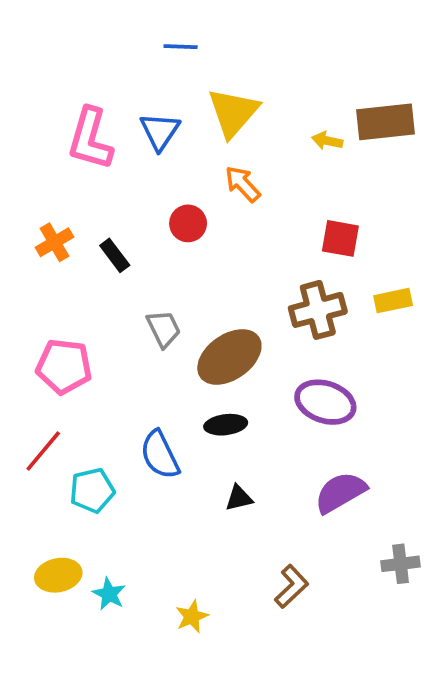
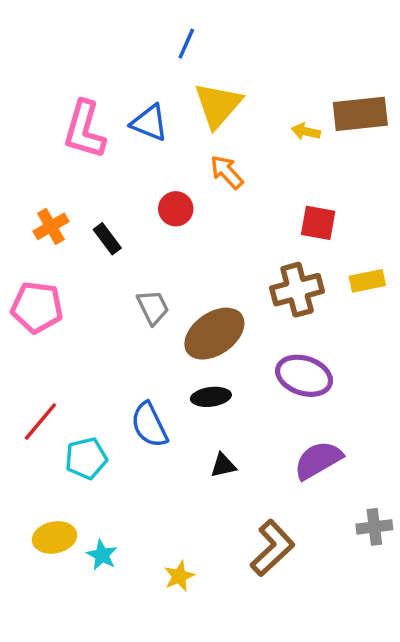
blue line: (181, 47) -> (186, 44), moved, turned -68
blue triangle: (160, 131) -> (149, 123), turned -42
pink pentagon: (64, 366) -> (37, 307), moved
brown L-shape: (291, 586) -> (272, 548), size x1.4

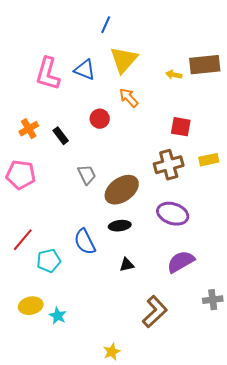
yellow star: (179, 576) -> (112, 352), moved

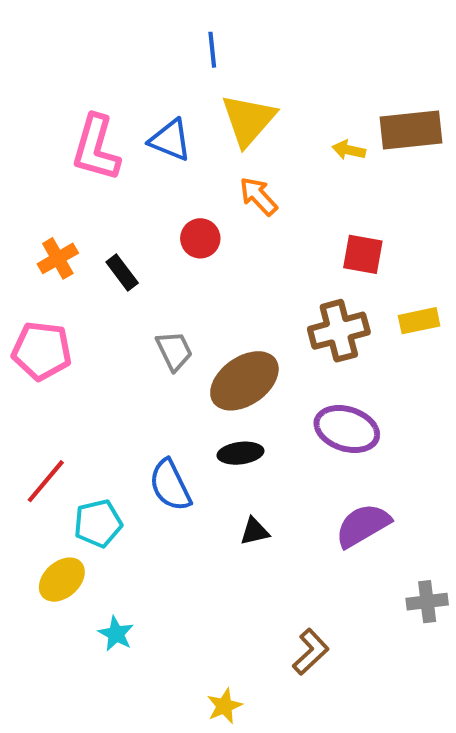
blue line: (106, 25) -> (212, 50), turned -30
yellow ellipse: (31, 306) -> (62, 580), moved, turned -30
brown L-shape: (155, 312) -> (311, 652), moved, size x0.7

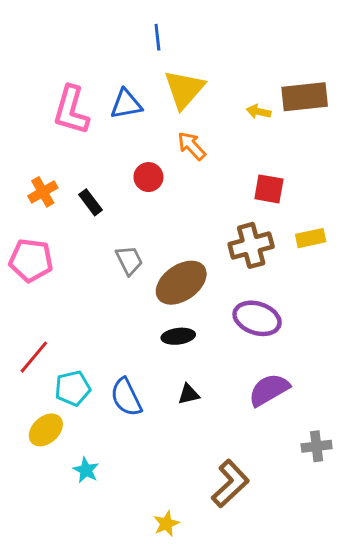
blue triangle: (170, 140) -> (126, 104), turned -32
blue semicircle: (170, 485) -> (126, 397), moved
brown L-shape: (311, 652) -> (230, 483), size x1.4

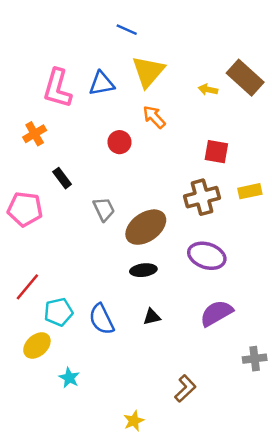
blue line: (157, 37) -> (127, 30), turned -60
brown rectangle: (305, 97) -> (245, 78), turned 48
orange cross: (43, 192) -> (35, 134), moved
black rectangle: (90, 202) -> (62, 178), moved
brown L-shape: (230, 483) -> (185, 389), size x0.7

